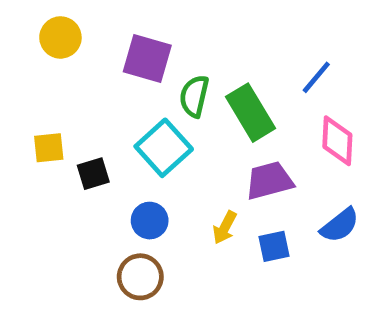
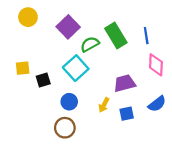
purple square: (147, 59) -> (68, 27), turned 30
blue line: (316, 77) -> (146, 36), turned -49
green semicircle: (194, 96) -> (90, 44), turned 48
green rectangle: (251, 113) -> (116, 36), moved

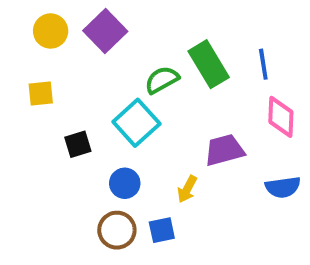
purple square: (68, 27) -> (105, 31), moved
yellow square: (23, 68) -> (41, 93), moved
blue semicircle: (157, 104) -> (283, 187), turned 30
blue square: (127, 114) -> (162, 230), moved

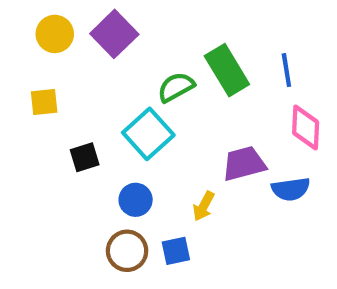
blue semicircle: (283, 187) -> (291, 189), moved

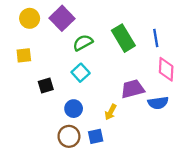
green semicircle: (176, 87) -> (83, 43), moved
cyan square: (148, 134) -> (81, 73), size x0.7

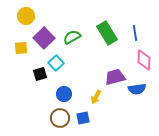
purple square: (62, 18) -> (44, 38), moved
cyan square: (81, 73) -> (56, 63), moved

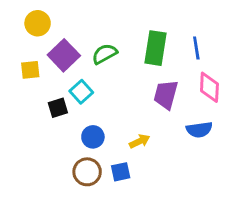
green rectangle: (107, 33) -> (156, 48), turned 40
purple trapezoid: (115, 77) -> (166, 95), moved, turned -60
yellow arrow: (96, 97) -> (140, 141), turned -144

